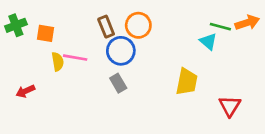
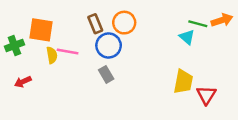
green cross: (16, 25) -> (14, 45), moved
orange square: (46, 33) -> (41, 30), size x1.5
yellow trapezoid: (187, 82) -> (183, 82), moved

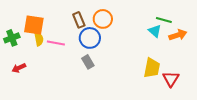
orange arrow: (222, 20) -> (178, 35), moved
yellow semicircle: (52, 55) -> (39, 39), moved

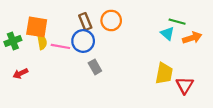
blue circle: (90, 38) -> (83, 41), moved

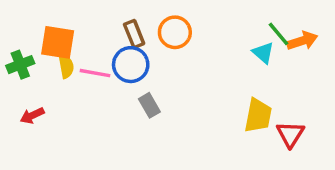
green line: (177, 22) -> (278, 34), turned 35
orange arrow: (192, 38) -> (302, 41), moved

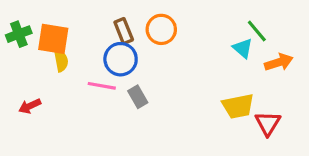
orange arrow: (302, 41) -> (279, 62), moved
green cross: (20, 65) -> (19, 34), moved
pink line: (95, 73) -> (102, 86), moved
yellow trapezoid: (258, 116) -> (238, 106), turned 68

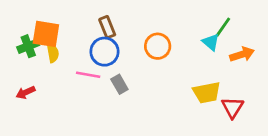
orange circle: (161, 29) -> (158, 46), moved
green line: (257, 31) -> (223, 27), turned 75
green cross: (19, 34) -> (28, 46), moved

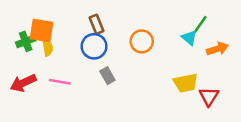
pink line: (88, 75) -> (60, 82), moved
red arrow: (25, 92) -> (23, 83), size x1.5

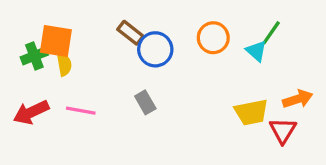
brown rectangle: (96, 24) -> (130, 33), turned -30
orange circle: (142, 41) -> (213, 38), moved
blue circle: (94, 46) -> (155, 49), moved
orange arrow: (217, 49) -> (298, 99), moved

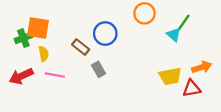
brown rectangle: (130, 33) -> (81, 47), moved
orange circle: (213, 38) -> (145, 13), moved
yellow semicircle: (64, 64) -> (44, 54), moved
red triangle: (283, 130) -> (192, 88), turned 48

